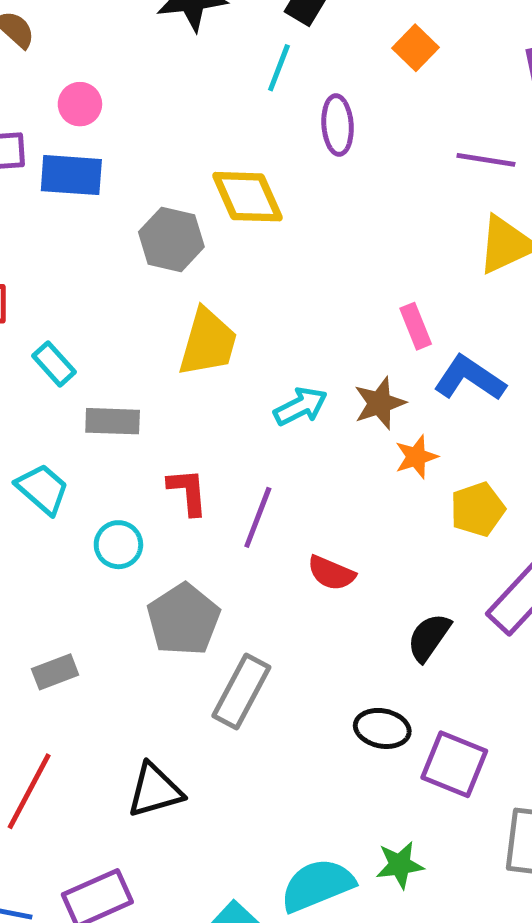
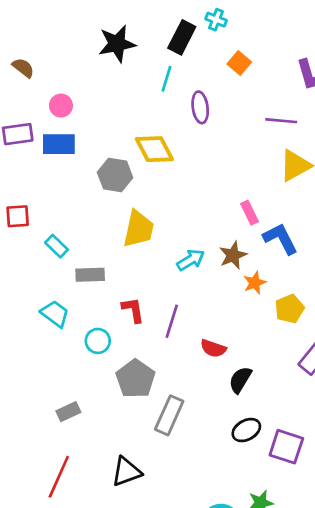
blue L-shape: (470, 378) -> (280, 239), turned 33
black semicircle: (429, 637) -> (240, 380), moved
black ellipse: (382, 728) -> (246, 430), turned -36

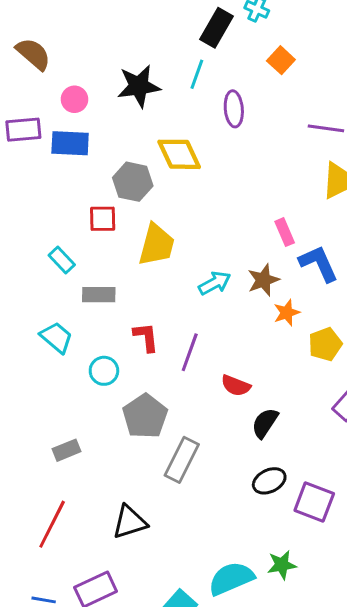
black star: (117, 44) -> (139, 86), moved
brown semicircle: (23, 68) -> (33, 54), size x1.4
red square: (18, 216) -> (103, 219), moved

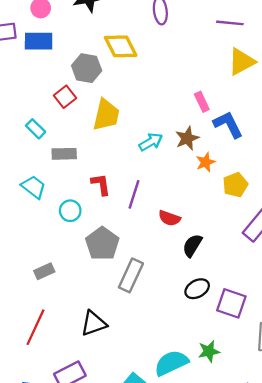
red square: (103, 219) -> (65, 97), turned -35

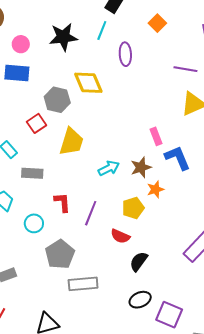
yellow pentagon: (235, 185) -> (133, 208), moved
gray rectangle: (131, 275) -> (83, 284), turned 56

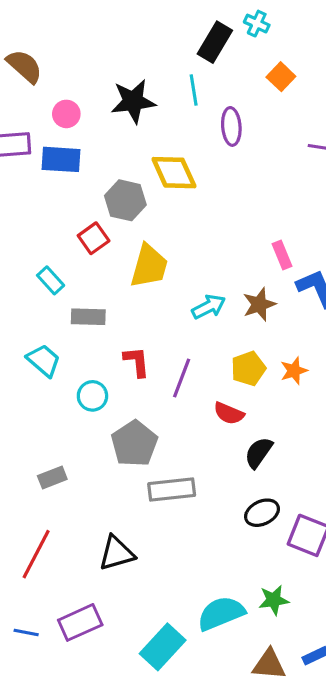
cyan line: (102, 31) -> (194, 90), turned -30
orange star: (155, 189) -> (294, 371), moved

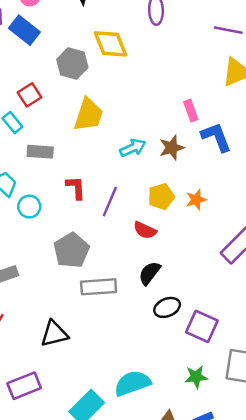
blue rectangle: (61, 159) -> (24, 30), turned 32
red square: (94, 238) -> (29, 95), moved
cyan circle: (92, 396) -> (29, 207), moved
black semicircle: (259, 453) -> (150, 273), moved
green star: (274, 600) -> (196, 377), moved

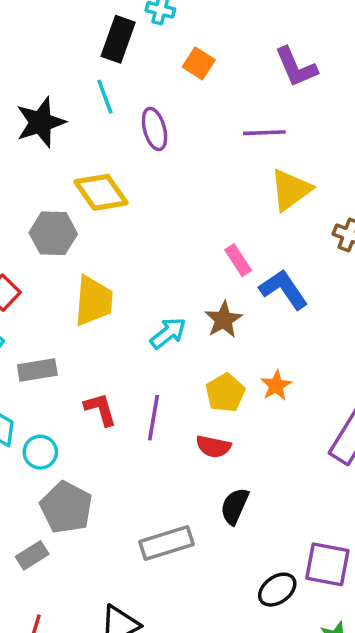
gray pentagon: (71, 250) -> (66, 507), moved
black ellipse: (167, 307) -> (277, 590), moved

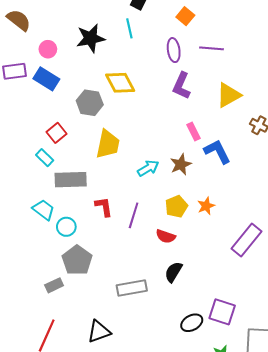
purple L-shape: (296, 67) -> (181, 86), moved, turned 40
purple ellipse: (154, 129) -> (174, 50), moved
purple line: (264, 133) -> (211, 48), moved
gray rectangle: (37, 370) -> (71, 180), size x1.4

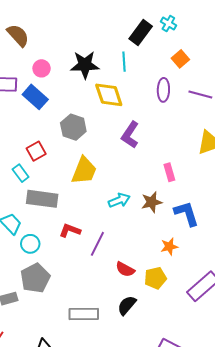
yellow diamond: (120, 83) -> (109, 95), moved
purple L-shape: (181, 86) -> (130, 135), moved
blue L-shape: (217, 152) -> (186, 214), moved
yellow pentagon: (176, 206) -> (155, 278), moved
red L-shape: (104, 207) -> (70, 230), turned -70

